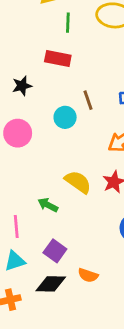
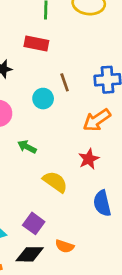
yellow semicircle: (78, 182) -> (55, 182), moved
green arrow: (48, 205) -> (27, 147), moved

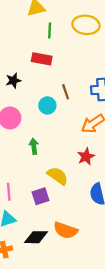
green arrow: (27, 147) -> (34, 146), turned 56
purple square: (34, 223) -> (41, 196), moved, turned 36
orange semicircle: (65, 246) -> (66, 230), size x1.5

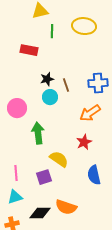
red rectangle: (42, 59) -> (29, 50), moved
black star: (13, 80) -> (47, 79), moved
green arrow: (34, 146) -> (38, 133), size x1.5

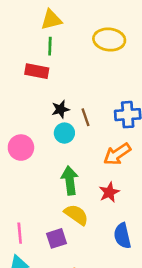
green line: (52, 31) -> (50, 46), moved
green arrow: (38, 133) -> (70, 180), moved

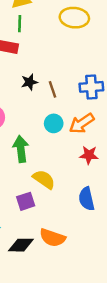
cyan circle: (64, 133) -> (54, 123), moved
green arrow: (70, 180) -> (21, 149), moved
red star: (109, 192) -> (89, 155), moved, turned 30

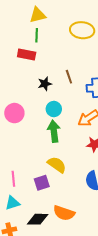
brown line: (52, 89) -> (69, 77), moved
cyan circle: (54, 123) -> (54, 109), moved
green arrow: (21, 149) -> (54, 131), moved

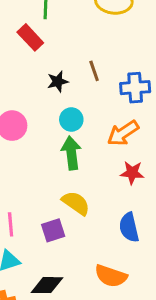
red rectangle: (27, 54) -> (30, 37), turned 36
orange semicircle: (64, 213) -> (111, 276), moved

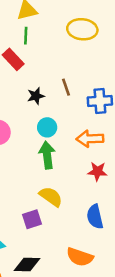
orange arrow: (123, 133) -> (90, 139), turned 32

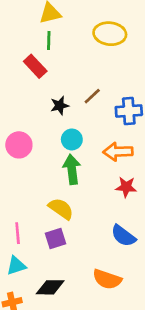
brown line: (66, 87) -> (92, 96), turned 66
yellow semicircle: (51, 197) -> (61, 209), moved
blue semicircle: (95, 217) -> (123, 236), turned -40

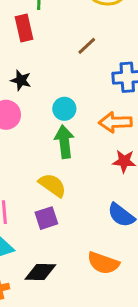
red rectangle: (35, 66) -> (24, 28), turned 30
brown line: (92, 96) -> (87, 46), moved
black star: (60, 106) -> (21, 80), moved, turned 30

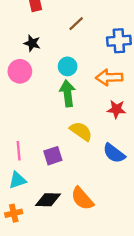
brown line: (87, 46) -> (76, 24), moved
yellow semicircle: (52, 185) -> (81, 131), moved
orange semicircle: (103, 263) -> (82, 198), moved, turned 30

